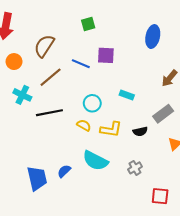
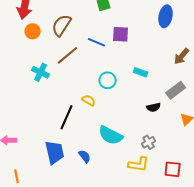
orange circle: (14, 62) -> (33, 31), moved
black line: (49, 113) -> (67, 117), moved, turned -55
yellow semicircle: (84, 125) -> (89, 100), moved
yellow L-shape: (111, 129) -> (139, 164), moved
blue semicircle: (64, 171) -> (85, 156), moved, turned 96

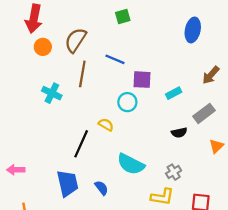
purple square: (121, 34) -> (142, 80), moved
brown line: (68, 55) -> (82, 74), turned -40
cyan rectangle: (141, 72) -> (174, 93), moved, turned -48

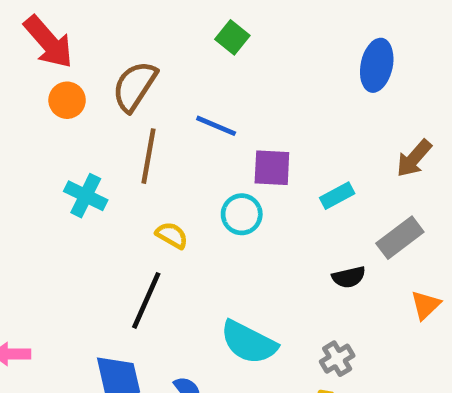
green square: (123, 16) -> (232, 37), turned -35
red arrow: (34, 19) -> (48, 42), turned -52
yellow semicircle: (106, 125) -> (172, 235), moved

